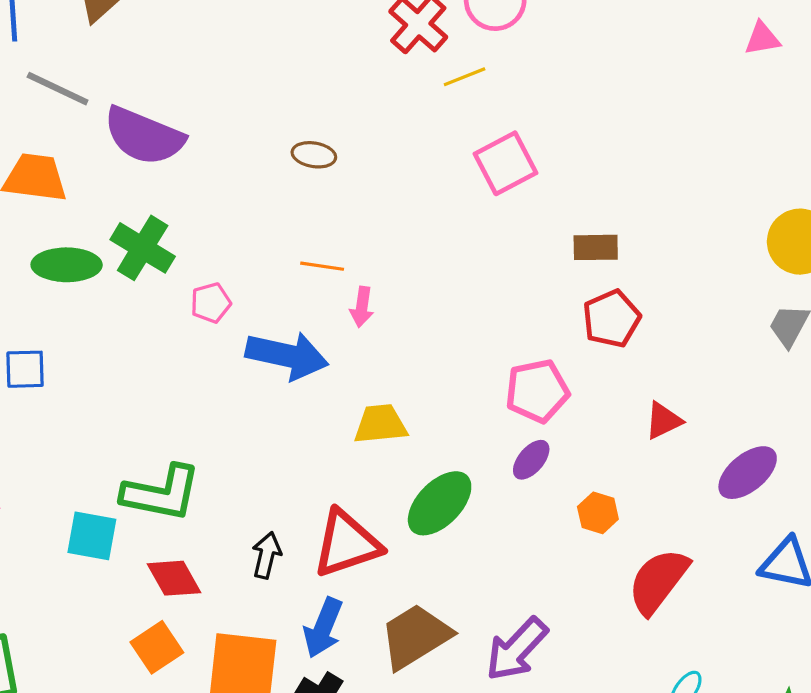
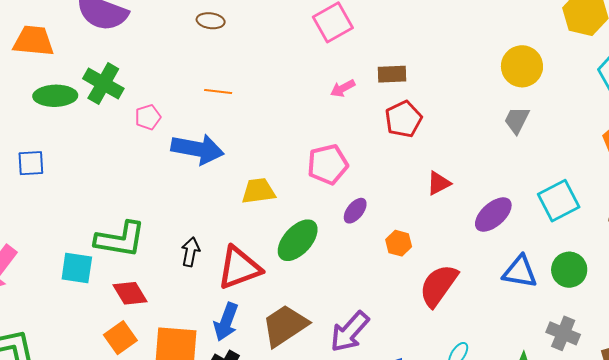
pink arrow: (362, 307) -> (343, 88), moved, turned 55
pink pentagon: (537, 391) -> (328, 164), moved
black arrow: (267, 555) -> (190, 252), moved

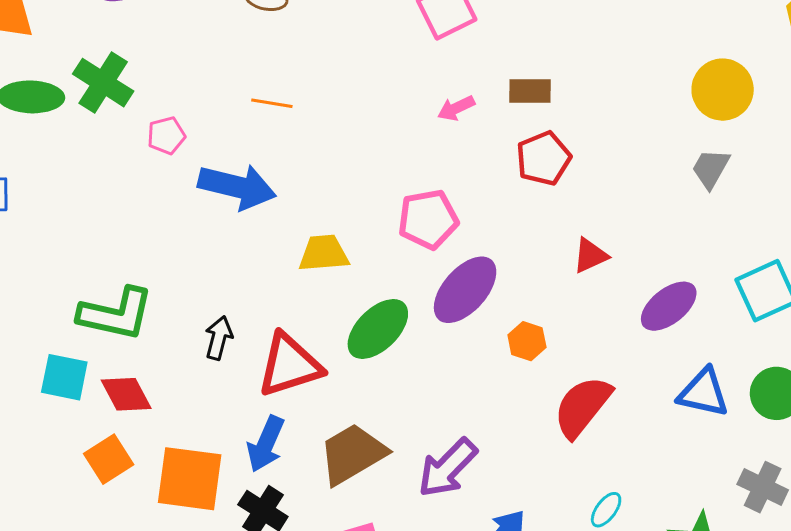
purple ellipse: (355, 211) -> (465, 290), size x1.8
cyan square: (77, 268) -> (64, 377), moved

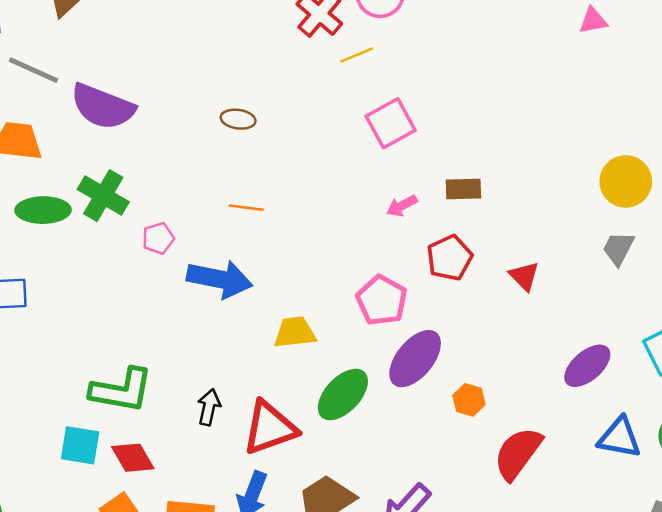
red pentagon: (543, 158) -> (450, 258), moved
pink pentagon: (428, 219) -> (382, 300), turned -30
red triangle: (590, 256) -> (524, 276), moved, turned -48

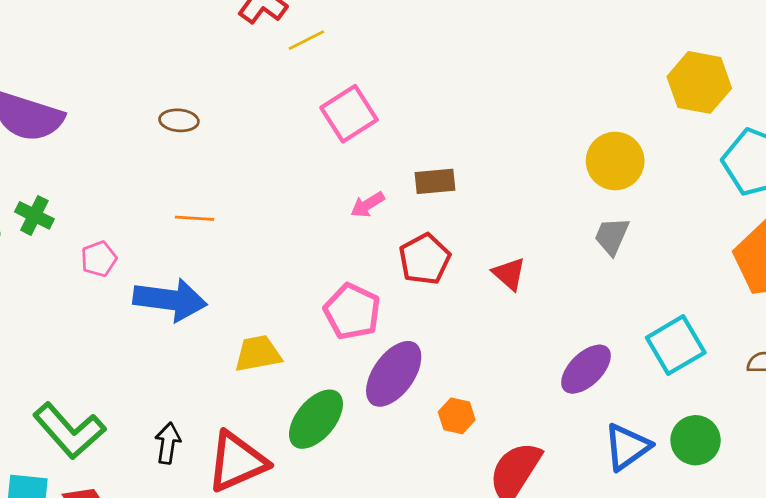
green cross: (103, 196) -> (34, 215), size x0.7
green L-shape: (122, 390) -> (69, 431), turned 42
blue triangle: (620, 438) -> (627, 447), turned -42

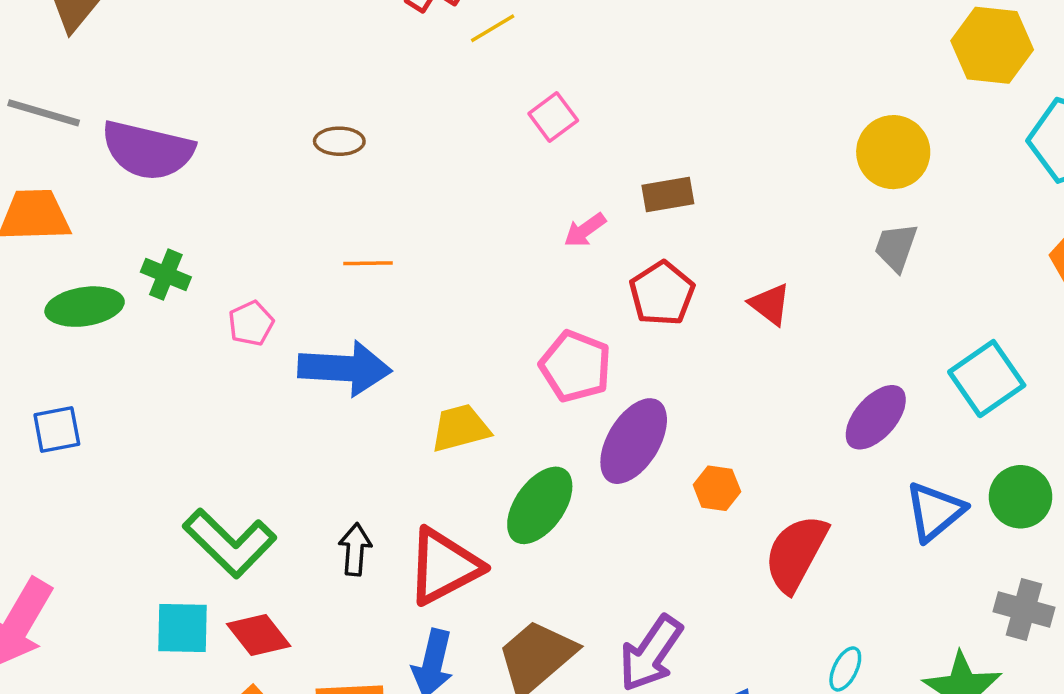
pink square: (349, 114) -> (553, 117), size x0.7

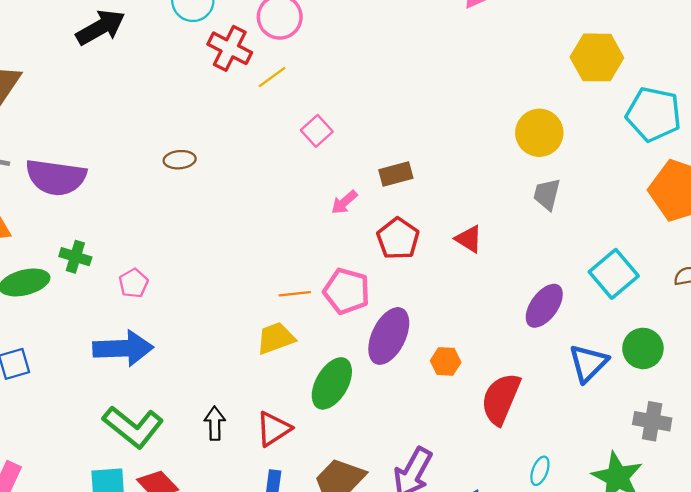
orange line: (368, 263) -> (295, 294), moved
blue arrow: (345, 368) -> (123, 348), moved
red triangle: (444, 566) -> (273, 429), size x0.7

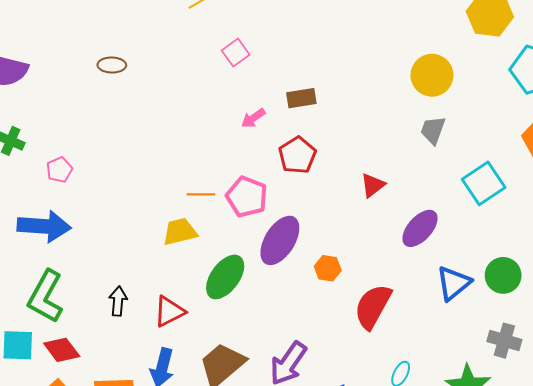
red triangle: (469, 239) -> (373, 185), moved, turned 44
cyan square: (614, 274) -> (484, 183), moved
green L-shape: (133, 427) -> (46, 296), turned 74

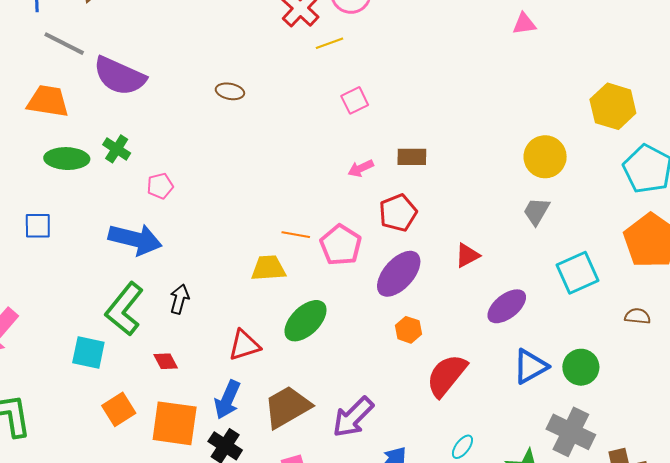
purple ellipse: (280, 240) -> (399, 274), moved
black arrow: (118, 301) -> (179, 299), moved
gray cross: (504, 341) -> (571, 432), size x1.4
red diamond: (62, 350) -> (166, 361), moved, size x0.7

